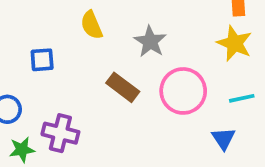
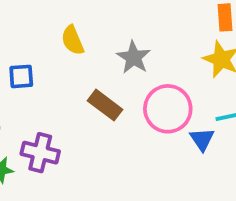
blue triangle: (223, 139) -> (202, 139), moved

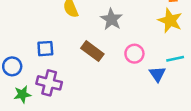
blue square: (21, 76) -> (45, 49), moved
pink circle: (168, 109) -> (134, 54), size x0.6

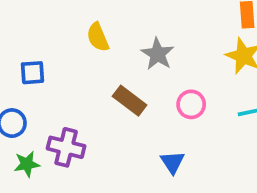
blue square: (45, 49) -> (32, 73), moved
blue triangle: (157, 74) -> (172, 162), moved

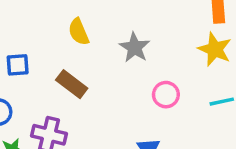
brown rectangle: (130, 101) -> (72, 84), moved

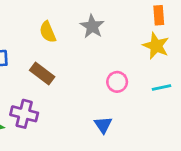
gray star: (135, 47) -> (92, 26), moved

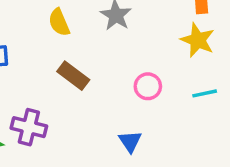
brown rectangle: (42, 74) -> (73, 76), moved

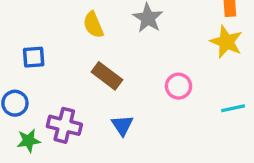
cyan line: (205, 93) -> (233, 108), moved
blue triangle: (130, 141) -> (122, 125), moved

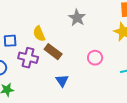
yellow semicircle: (93, 25) -> (39, 34), moved
purple cross: (64, 125) -> (28, 58), moved

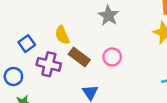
blue square: (10, 41) -> (27, 44), turned -32
pink circle: (95, 58) -> (112, 57), moved

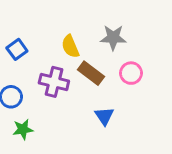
gray star: (108, 16) -> (113, 38), moved, turned -30
blue square: (27, 44) -> (17, 49), moved

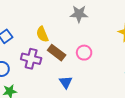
gray star: (113, 38) -> (79, 14), moved

